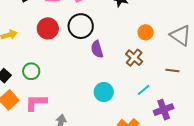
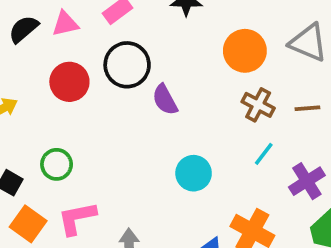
orange circle: (146, 32) -> (245, 51), size x1.5
brown cross: (134, 58) -> (258, 105), moved

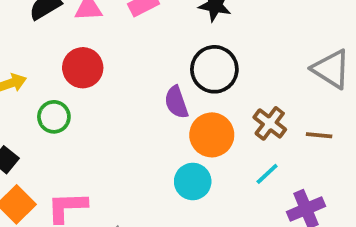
orange circle: (245, 51) -> (212, 135), moved
black circle: (127, 65) -> (214, 69), moved
green circle: (57, 164) -> (54, 117), moved

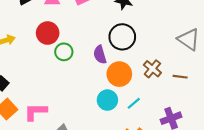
green circle: (54, 117) -> (64, 52), moved
cyan line: (267, 174) -> (134, 103), moved

